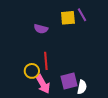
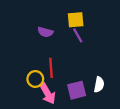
purple line: (82, 15) -> (78, 35), moved
white semicircle: (82, 87) -> (99, 85), moved

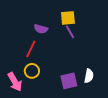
red line: (51, 68) -> (31, 49), moved, turned 30
pink arrow: (48, 94) -> (15, 82), moved

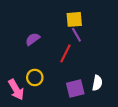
purple semicircle: (41, 29) -> (33, 39), moved, turned 128
red line: (31, 49) -> (65, 53), moved

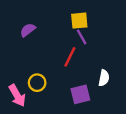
purple semicircle: (33, 39) -> (28, 30), moved
white semicircle: (97, 83) -> (104, 78), moved

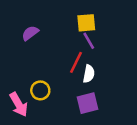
white semicircle: (104, 78) -> (89, 74), moved

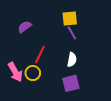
red line: (76, 62) -> (40, 55), moved
pink arrow: (19, 104) -> (15, 72), moved

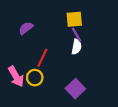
white semicircle: (72, 60) -> (76, 47), moved
purple square: (71, 83) -> (75, 89), turned -30

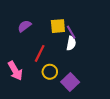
yellow square: (74, 19) -> (58, 26), moved
yellow circle: (35, 78) -> (50, 72), moved

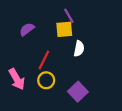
purple line: (71, 32) -> (69, 16), moved
yellow circle: (50, 72) -> (46, 80), moved

